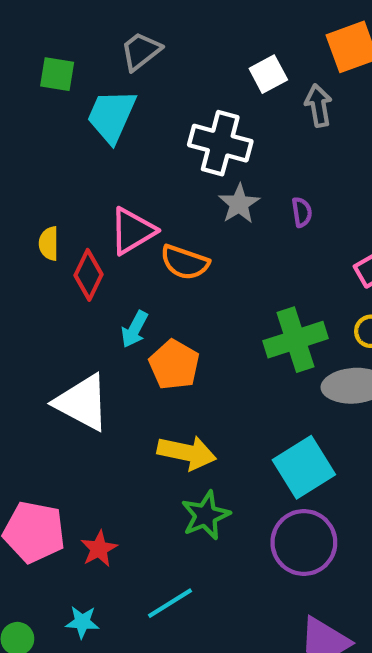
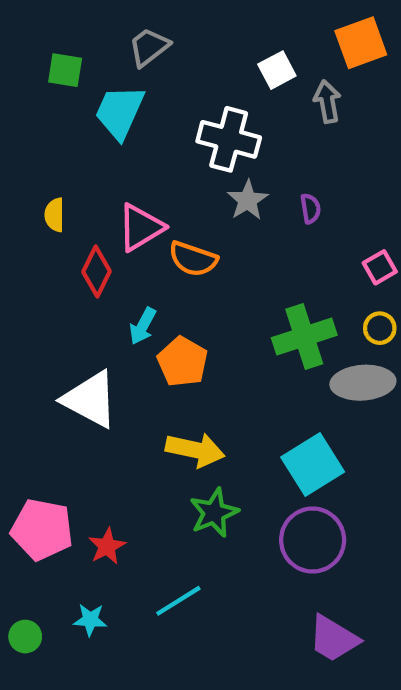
yellow semicircle: (49, 243) -> (55, 215), moved

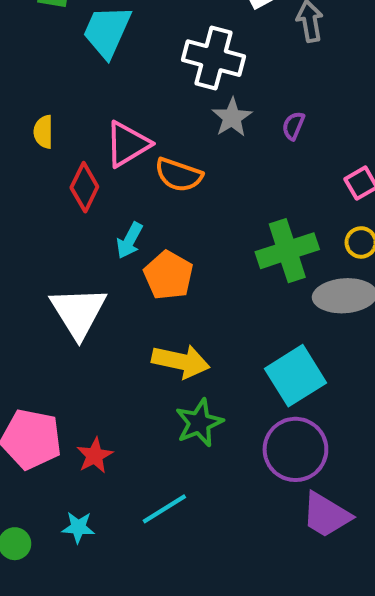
purple semicircle: (310, 209) -> (293, 126), turned -148
white triangle: (90, 399) -> (78, 312), turned 30
purple trapezoid: (334, 639) -> (326, 515), moved

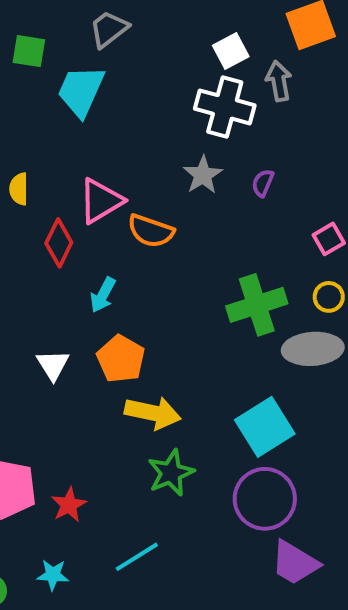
white cross: (214, 58) -> (225, 107), moved
orange pentagon: (168, 275) -> (121, 359), moved
white triangle: (78, 312) -> (53, 365), size x0.6

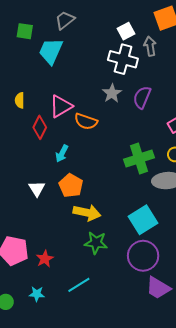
purple semicircle: (263, 183) -> (142, 97), size x1.6
green star: (171, 473) -> (96, 243), turned 30

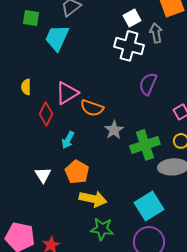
gray star: (112, 93) -> (114, 130), moved

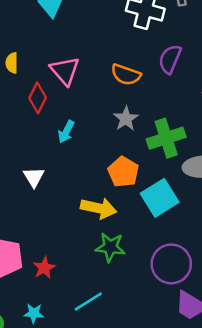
pink triangle: (67, 93) -> (65, 71), turned -40
orange semicircle: (92, 108) -> (126, 75), moved
orange pentagon: (77, 172) -> (123, 172), moved
cyan square: (149, 206) -> (160, 198), moved

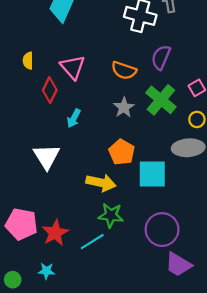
green cross: (166, 138) -> (161, 100), moved, turned -32
white triangle: (34, 177) -> (46, 157), size x1.5
cyan square: (160, 198) -> (152, 174), turned 32
red star: (44, 268) -> (55, 233), size x1.4
cyan line: (88, 302) -> (92, 242), moved

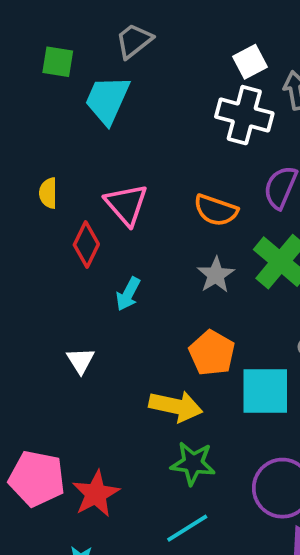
white triangle: (46, 157) -> (81, 361), size x0.6
cyan line: (92, 242) -> (187, 528), moved

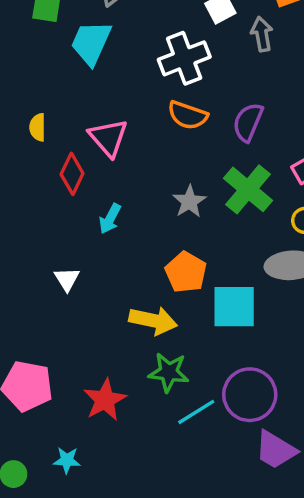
white cross: (244, 115) -> (184, 58), moved, turned -36
orange semicircle: (216, 210) -> (188, 115), moved
red star: (96, 494) -> (105, 400), moved
cyan line: (187, 528) -> (196, 412), moved

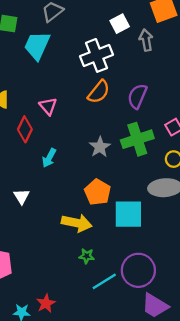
orange semicircle: (188, 115) -> (99, 92), turned -70
pink triangle: (108, 138) -> (48, 106), size x0.7
green cross: (248, 189) -> (137, 139), turned 32
green star: (169, 372) -> (87, 256), size x0.6
red star: (105, 400) -> (46, 303), moved, size x0.7

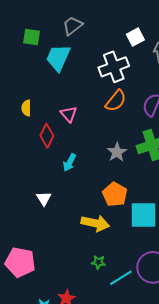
green star: (87, 256) -> (98, 262), moved

